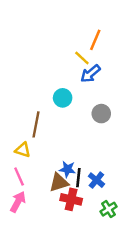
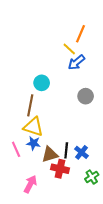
cyan circle: (63, 98) -> (42, 83), moved
yellow triangle: (23, 150) -> (33, 127), moved, size x1.5
blue star: (67, 169) -> (33, 143), moved
pink arrow: (18, 202) -> (30, 184), moved

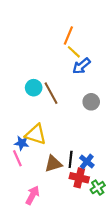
orange line: (80, 34) -> (68, 36), moved
cyan circle: (42, 83) -> (34, 88), moved
brown line: (30, 105) -> (51, 93), moved, turned -40
blue star: (33, 143) -> (22, 143), moved
red cross: (60, 169) -> (79, 178), moved

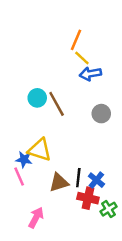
blue arrow: (81, 66) -> (90, 74), turned 30

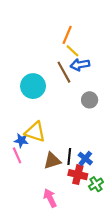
cyan circle: (37, 98) -> (33, 86), size x1.5
brown line: (57, 104) -> (64, 72), moved
pink arrow: (36, 218) -> (50, 198), moved, turned -54

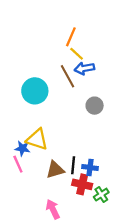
blue cross: (85, 159) -> (90, 168), turned -32

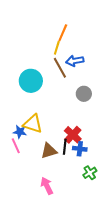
yellow line: (77, 54) -> (57, 48), moved, turned 64
red cross: (82, 184) -> (73, 135), moved, turned 30

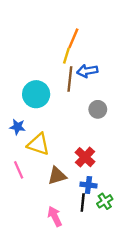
brown line: (60, 68) -> (70, 79), turned 35
blue star: (20, 132) -> (17, 127), moved
black line: (65, 147) -> (83, 202), moved
blue cross: (80, 149) -> (88, 185), moved

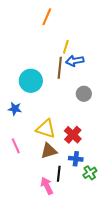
orange line: (73, 38) -> (47, 17), moved
yellow line: (66, 56) -> (66, 47), moved
yellow triangle: (38, 144) -> (46, 129), moved
black line: (83, 202) -> (59, 174), moved

